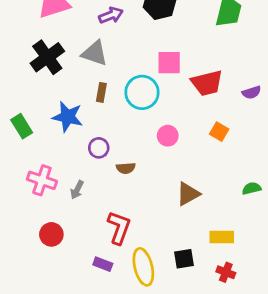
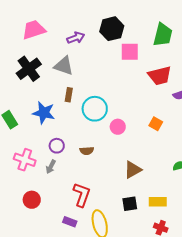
pink square: (169, 63) -> (130, 52), moved
red trapezoid: (207, 83) -> (160, 76), moved
cyan circle: (142, 92) -> (95, 109), moved
purple circle: (99, 148) -> (57, 146), moved
black square: (184, 259) -> (130, 204), moved

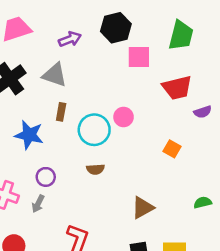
pink circle: (118, 127) -> (124, 117), moved
brown semicircle: (87, 151) -> (95, 169), moved

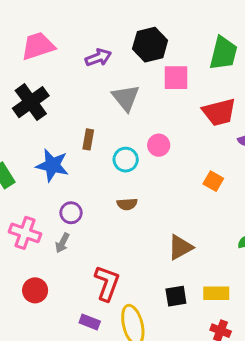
gray triangle: (55, 75) -> (126, 98), moved, turned 32
cyan circle: (94, 130) -> (126, 160), size x0.7

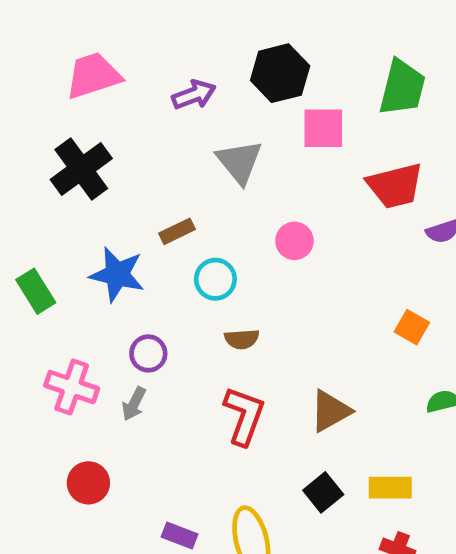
brown rectangle: (88, 139) -> (177, 231), turned 54
cyan circle: (126, 160) -> (215, 279), moved
orange square: (213, 181) -> (412, 327), moved
red L-shape: (107, 283) -> (244, 416), moved
black square: (176, 296) -> (323, 492), turned -30

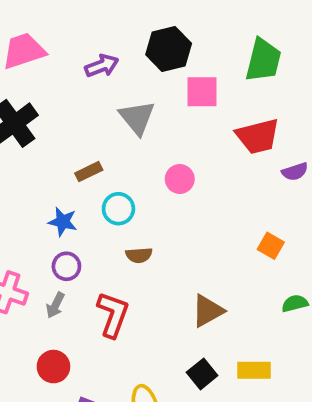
blue star: (117, 274) -> (63, 222), moved, size x0.7
red L-shape: (244, 416) -> (113, 315), moved
red circle: (88, 483) -> (53, 367), moved

